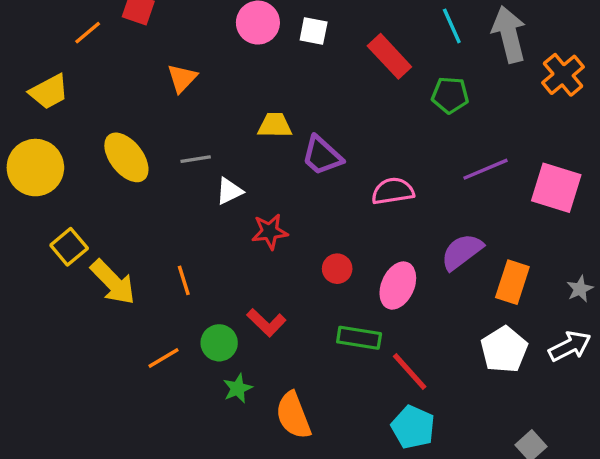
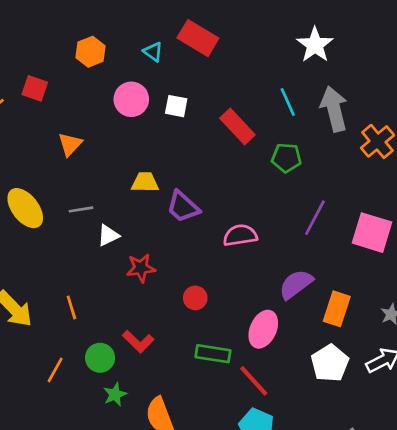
purple line: (485, 169) -> (315, 218), turned -39
pink ellipse: (398, 286) -> (263, 329), moved
orange line: (164, 358) -> (55, 370), turned -30

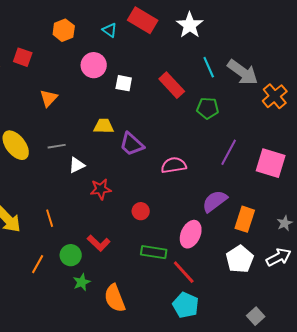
white star: (315, 45) -> (190, 25), moved
white square: (176, 106) -> (124, 83), moved
gray arrow: (334, 109) -> (243, 72), turned 140

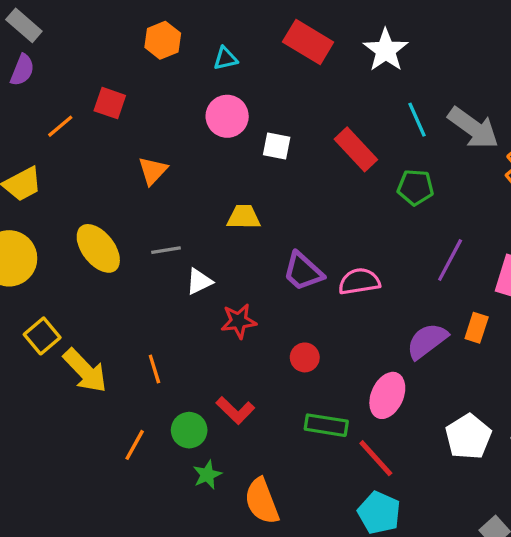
orange hexagon: (64, 30) -> (163, 40), moved
cyan triangle: (110, 30) -> (225, 58), moved, turned -49
purple trapezoid: (132, 144) -> (303, 272), moved
orange rectangle: (245, 219) -> (477, 328), moved, size x0.7

